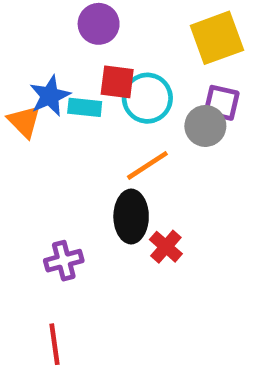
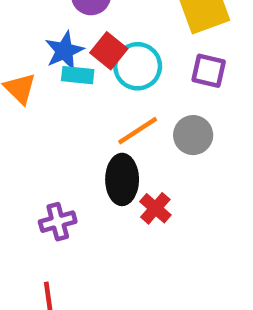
red square: (117, 82) -> (109, 51), turned 32
blue star: (50, 96) -> (64, 51), moved
gray circle: (205, 126) -> (193, 135), moved

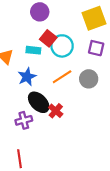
blue star: (64, 51) -> (27, 77), moved
black ellipse: (122, 179) -> (39, 102), moved, turned -45
red cross: (155, 208) -> (56, 111), moved

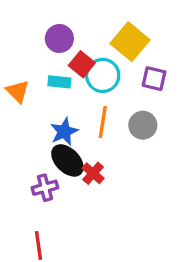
purple circle: (40, 12) -> (59, 39), moved
yellow square: (94, 18) -> (130, 42), moved, turned -30
blue star: (27, 77) -> (64, 132), moved
orange line: (62, 77) -> (103, 122), turned -48

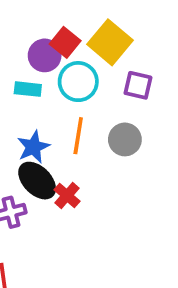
purple circle: (59, 39) -> (45, 55), moved
red square: (82, 64) -> (65, 42), moved

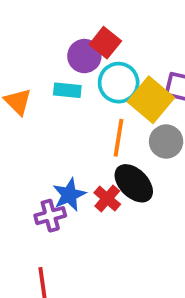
yellow square: (110, 42) -> (151, 100), moved
blue star: (33, 147) -> (69, 195), moved
black ellipse: (37, 181) -> (134, 183), moved

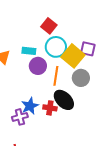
purple circle: (84, 56) -> (38, 66), moved
red cross: (107, 198) -> (50, 108), turned -32

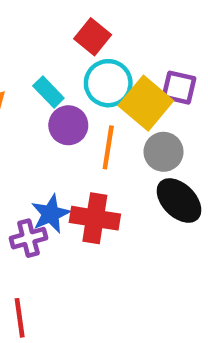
cyan rectangle: (29, 51) -> (48, 92), turned 40
black ellipse: (64, 100) -> (179, 200), moved
red cross: (50, 108) -> (95, 218), size x1.5

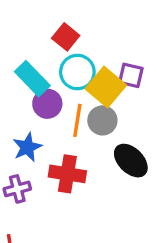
cyan rectangle: (48, 92) -> (32, 79), size x1.5
gray circle: (164, 152) -> (102, 120), moved
blue star: (51, 214) -> (27, 147), moved

